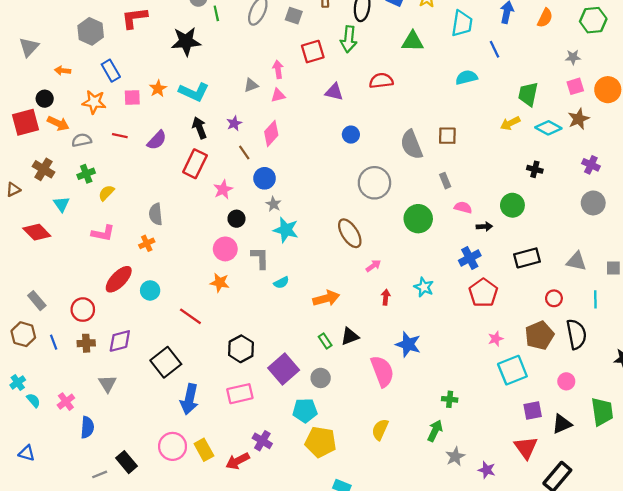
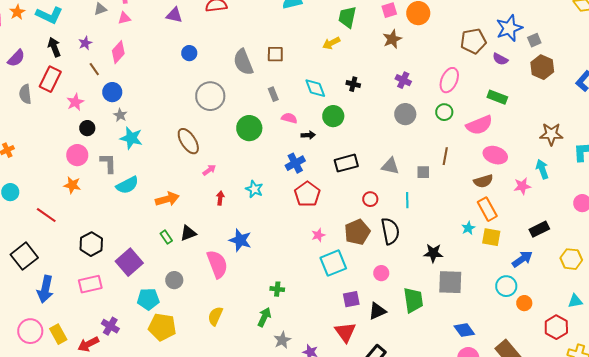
cyan diamond: (548, 128) -> (315, 88), moved, turned 40
gray semicircle: (156, 214) -> (25, 94), moved
cyan semicircle: (281, 283) -> (127, 185), size x1.6
gray circle: (321, 378) -> (174, 280), moved

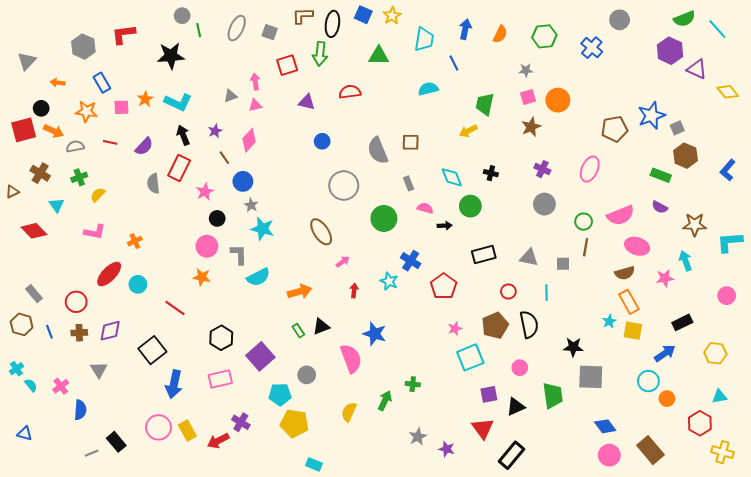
purple semicircle: (500, 59) -> (660, 207), moved
green rectangle: (497, 97) -> (661, 175), moved
green circle: (444, 112) -> (584, 222), moved
blue cross: (295, 163) -> (411, 261), moved, turned -30
green arrow: (264, 317) -> (385, 401), moved

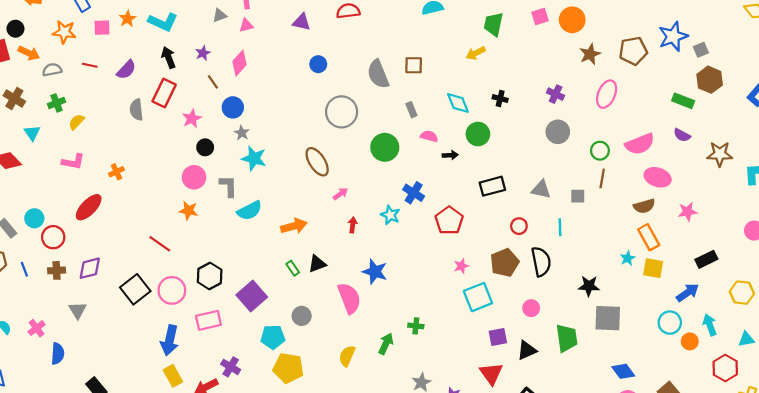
brown star: (531, 127) -> (590, 54), moved
cyan arrow: (685, 261) -> (710, 325), moved
cyan circle: (138, 284) -> (34, 218), moved
blue arrow: (174, 384) -> (170, 340), moved
pink circle: (158, 427) -> (172, 290), moved

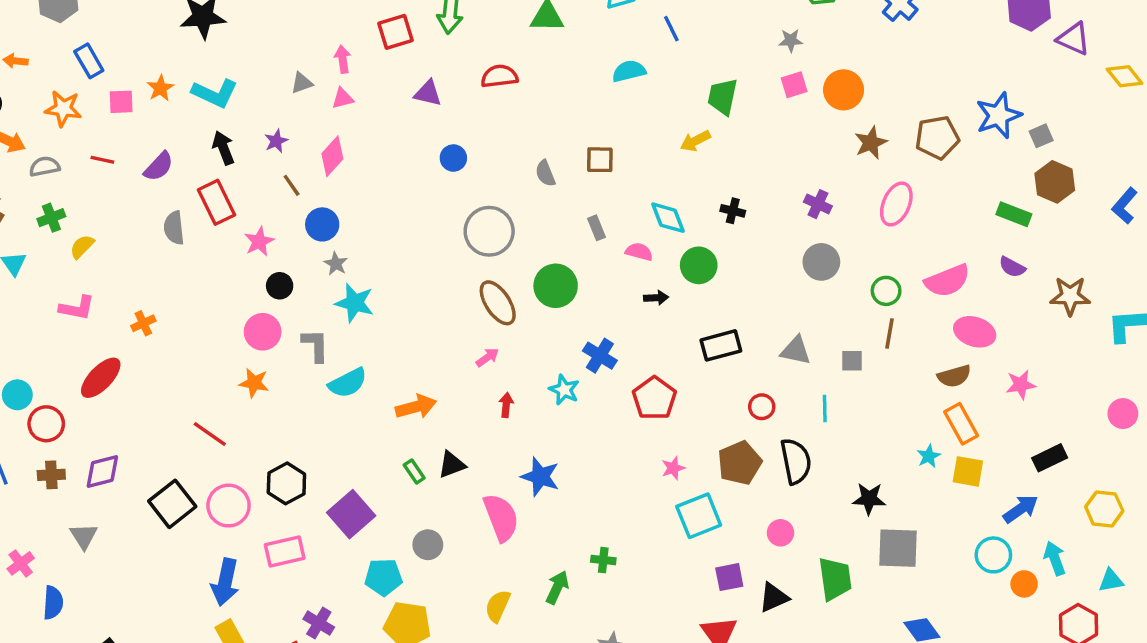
gray semicircle: (378, 74) -> (545, 173), size x0.6
red rectangle: (164, 93) -> (217, 202), turned -52
pink semicircle: (429, 136) -> (639, 252), moved
brown ellipse: (317, 162) -> (498, 303), moved

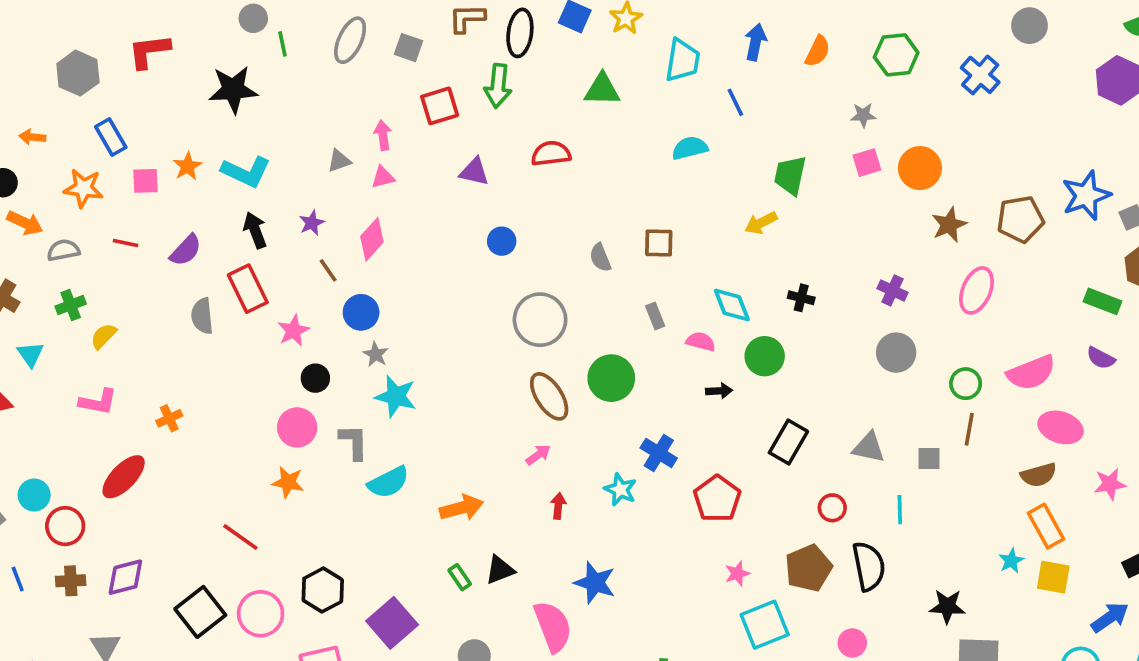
black rectangle: (721, 345) -> (788, 442), turned -45

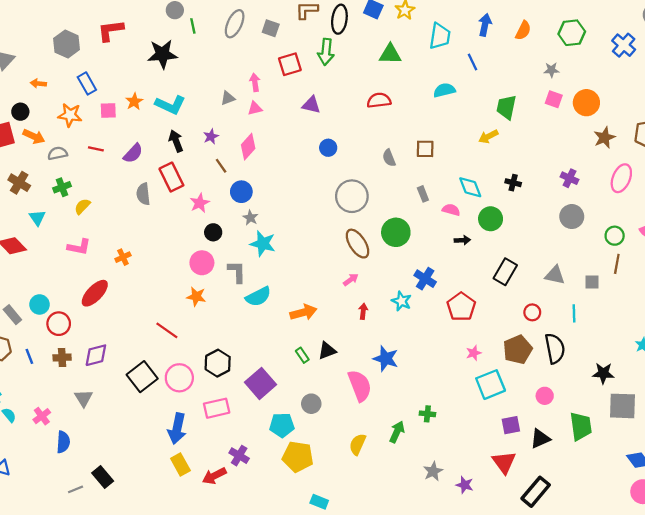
red semicircle: (551, 153) -> (379, 100), moved
pink square: (867, 163) -> (554, 99), turned 36

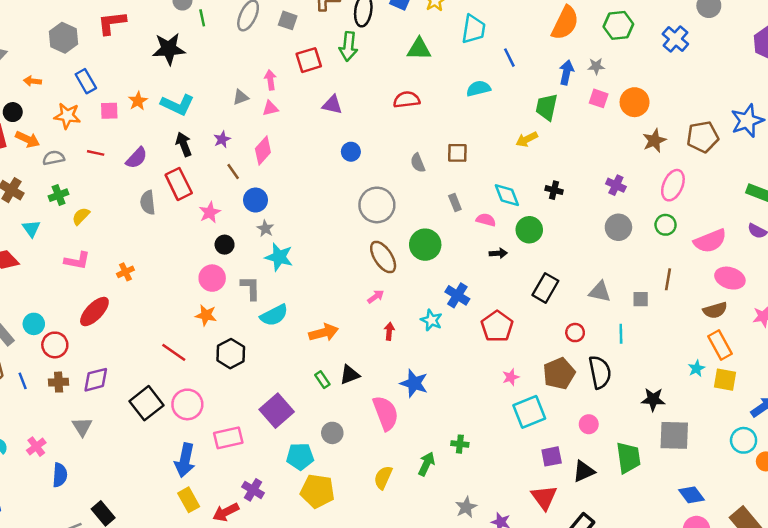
blue arrow: (485, 25) -> (566, 72), moved
orange semicircle: (523, 30) -> (565, 23), size x1.6
green circle: (615, 236) -> (666, 225), moved
black hexagon: (218, 363) -> (231, 354), moved

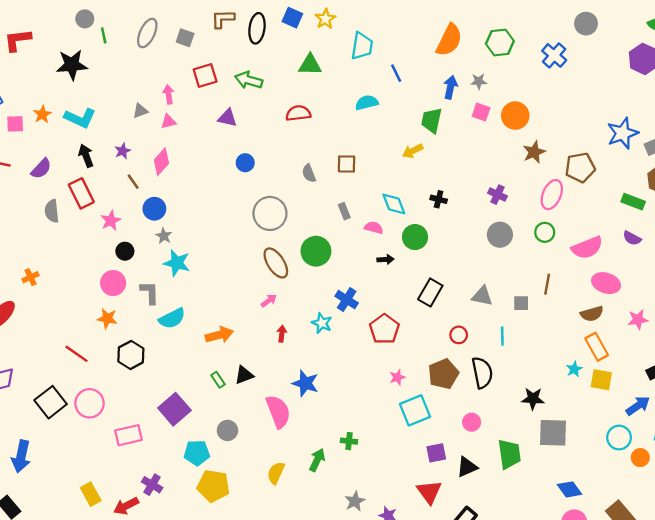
green arrow: (348, 46) -> (249, 80), moved, turned 100
brown pentagon: (703, 137) -> (580, 167), moved
blue arrow: (185, 460) -> (21, 456), moved

